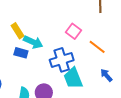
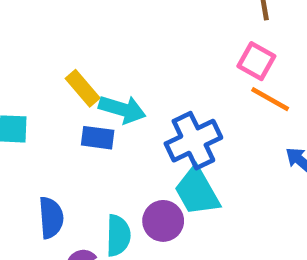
pink square: (74, 31) -> (256, 61), moved
cyan trapezoid: (73, 78) -> (197, 191), moved

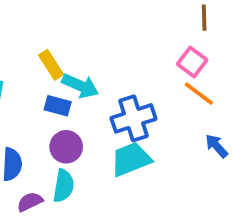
cyan trapezoid: (197, 191) -> (131, 159), turned 90
purple circle: (163, 221) -> (66, 147), moved

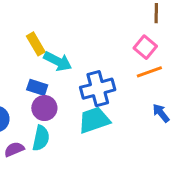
orange line: (199, 94) -> (149, 72), turned -60
blue rectangle: (58, 106) -> (37, 87), moved

